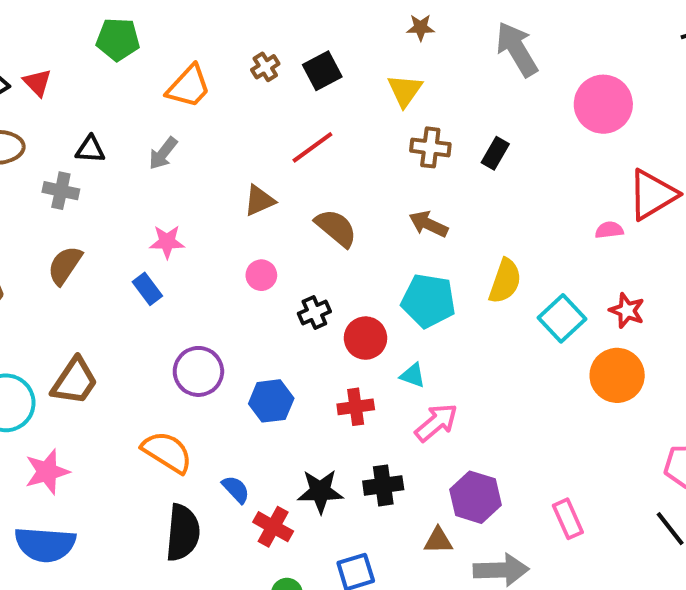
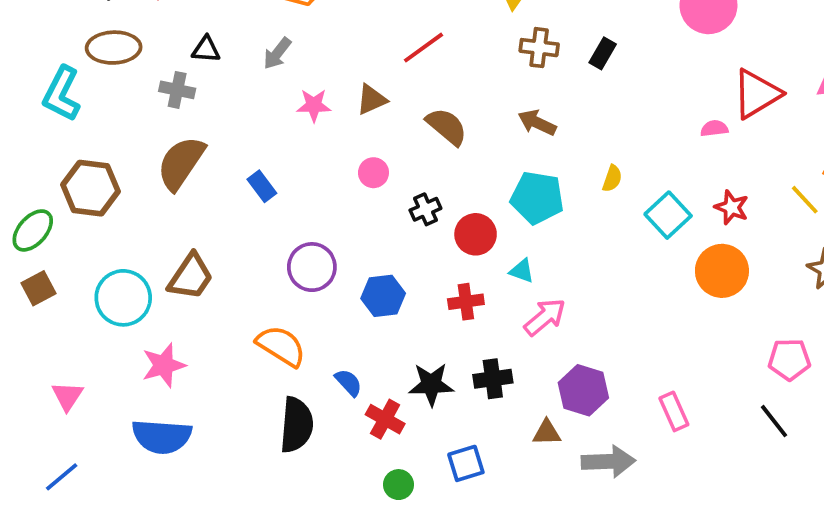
pink star: (167, 242) -> (314, 105), moved
brown semicircle: (65, 265) -> (181, 163), size x1.4
yellow semicircle: (505, 281) -> (612, 178), size x0.6

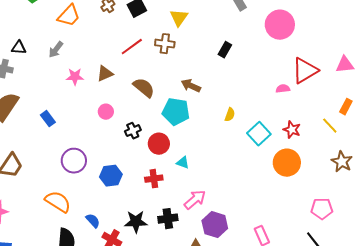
brown cross: (539, 48) -> (165, 44), moved
cyan pentagon: (537, 198) -> (176, 112), moved
pink arrow: (545, 317) -> (195, 200), moved

